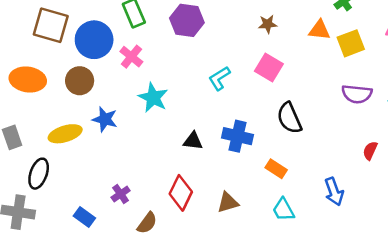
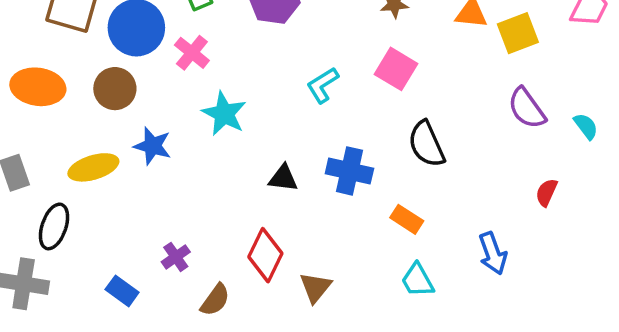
purple semicircle: (357, 94) -> (527, 108), turned 48
brown triangle: (228, 202) -> (315, 287), moved, turned -35

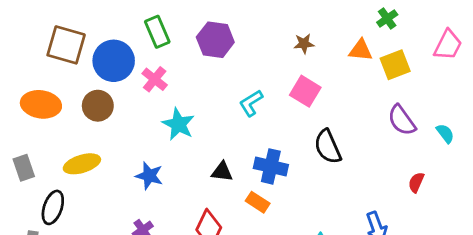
blue star: (153, 146) -> (149, 176), moved
orange rectangle: (407, 219) -> (258, 202), moved

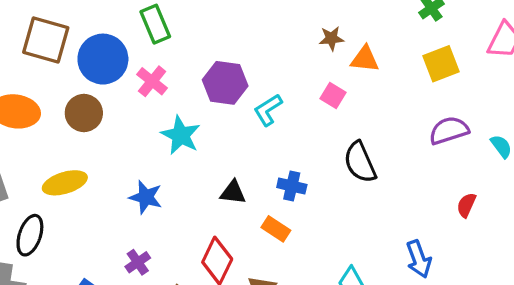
purple hexagon: (215, 40) -> (225, 83), moved
orange triangle: (361, 50) -> (365, 59), moved
pink square: (305, 91) -> (333, 96), size x0.7
purple semicircle: (402, 120) -> (449, 130), turned 108
blue cross: (271, 166) -> (292, 186), size x0.7

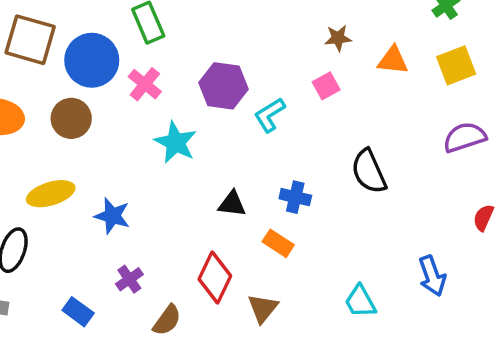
orange triangle: (365, 59) -> (393, 60), moved
pink square: (333, 96) -> (326, 86), moved, turned 30
blue star: (146, 197) -> (112, 216), moved

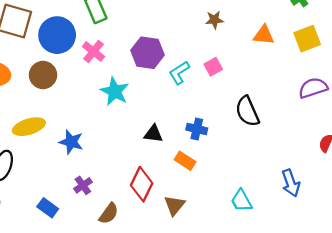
brown star: (338, 38) -> (214, 20), moved
pink square: (326, 86) -> (213, 67), moved

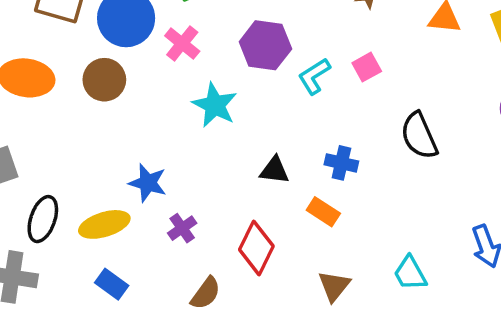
yellow ellipse: (29, 127) -> (104, 224), moved
purple cross: (83, 185) -> (182, 228), moved
brown triangle: (175, 205) -> (334, 286), moved

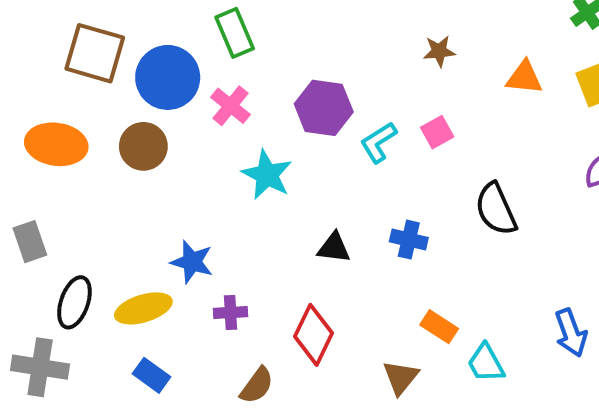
orange rectangle: (323, 212) -> (439, 327), moved
purple cross: (182, 228) -> (230, 312), turned 32

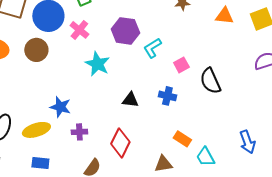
pink square: (437, 132) -> (181, 65), moved
blue rectangle: (151, 375) -> (40, 163), turned -30
brown triangle: (401, 377) -> (163, 164), turned 42

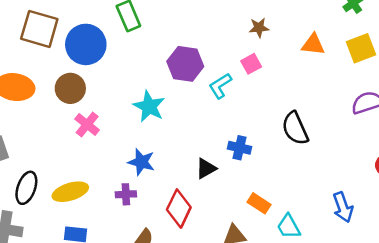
pink cross: (79, 30) -> (87, 125), moved
pink square: (181, 65) -> (251, 64), moved
black triangle: (130, 100) -> (206, 168), moved, turned -36
blue star: (60, 107) -> (141, 162), moved

